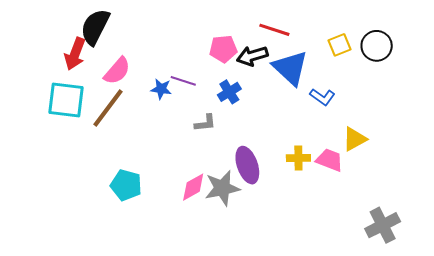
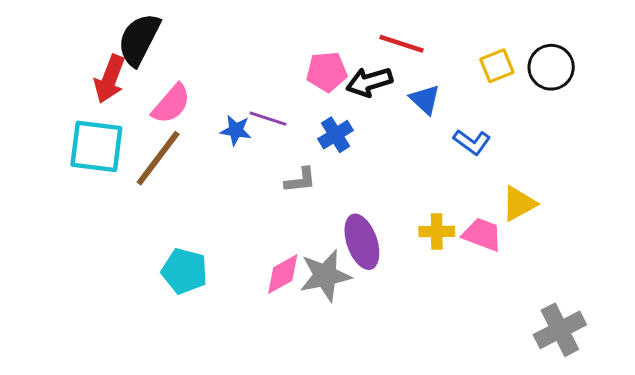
blue triangle: (290, 68) -> (425, 99), size x0.6

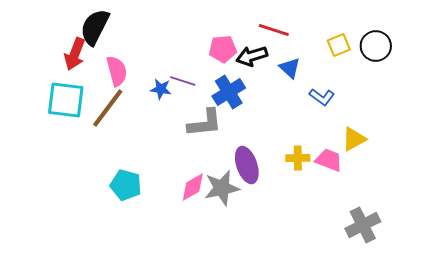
pink semicircle: (171, 104) -> (117, 71), turned -56
blue cross: (336, 135) -> (229, 92), size x1.4
gray L-shape: (300, 180) -> (205, 123), size x1.6
gray cross: (560, 330) -> (363, 225), moved

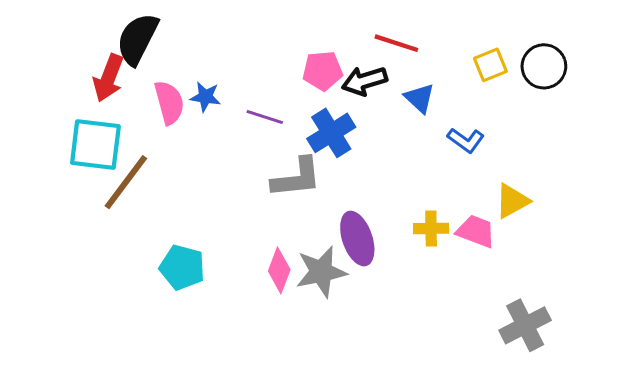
blue star: (161, 89) -> (205, 97), moved
brown line: (108, 108) -> (126, 182), moved
pink diamond: (193, 187) -> (279, 270), turned -40

